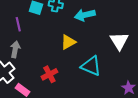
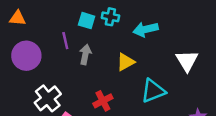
gray arrow: (15, 49) -> (85, 54), moved
cyan triangle: (91, 66) -> (153, 91), turned -45

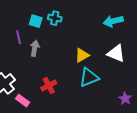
cyan arrow: (146, 29) -> (113, 21), moved
white triangle: (187, 61) -> (116, 53), turned -36
yellow triangle: (125, 62) -> (82, 55), moved

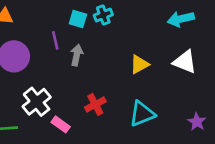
cyan cross: (55, 18) -> (103, 15), turned -32
cyan triangle: (89, 77) -> (142, 114), moved

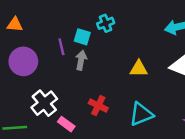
cyan square: (78, 19) -> (82, 37), moved
yellow triangle: (139, 64) -> (139, 69), turned 30
red cross: (95, 104) -> (98, 106), turned -36

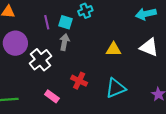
purple line: (61, 47) -> (47, 22), moved
white cross: (44, 103) -> (40, 60), moved

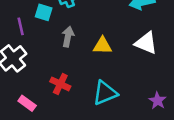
purple line: (47, 22) -> (21, 26), moved
gray arrow: (64, 42) -> (68, 37), moved

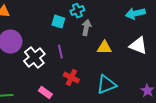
purple line: (21, 26) -> (60, 52), moved
gray arrow: (68, 37) -> (86, 28), moved

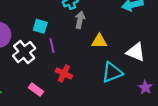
cyan square: (58, 22) -> (40, 26), moved
white triangle: (138, 46) -> (136, 52), moved
cyan triangle: (106, 85) -> (112, 72), moved

